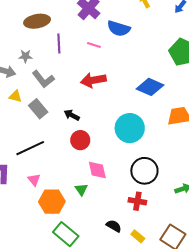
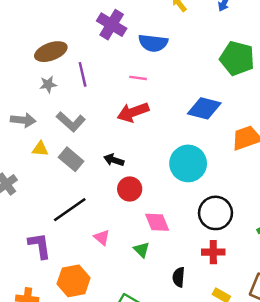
pink line: (94, 45) -> (138, 78), moved
gray star: (25, 56) -> (48, 84), moved
pink triangle: (34, 180) -> (102, 237), moved
orange hexagon: (52, 202) -> (74, 281), moved
black semicircle: (114, 226) -> (179, 277), moved, turned -105

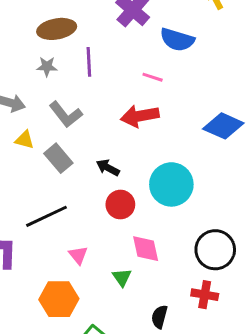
cyan circle: (188, 163) -> (171, 184), moved
orange hexagon: (74, 281) -> (59, 299), moved

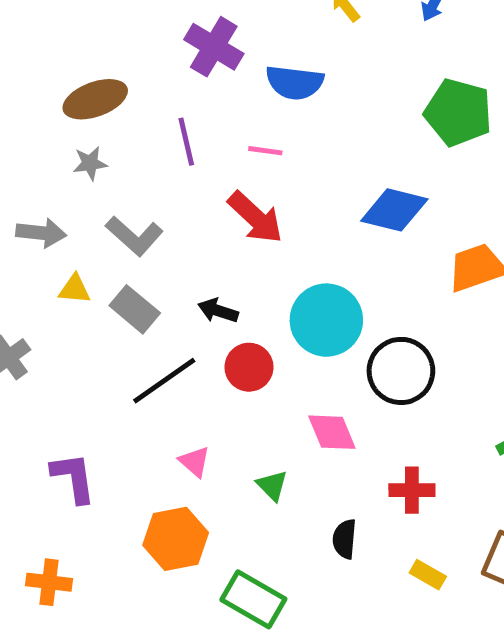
purple line: (89, 62) -> (186, 142), moved
red arrow: (140, 116) -> (255, 217), turned -117
black line: (46, 216) -> (164, 381), moved
pink diamond: (146, 249) -> (332, 432), moved
black circle: (215, 250) -> (401, 371), moved

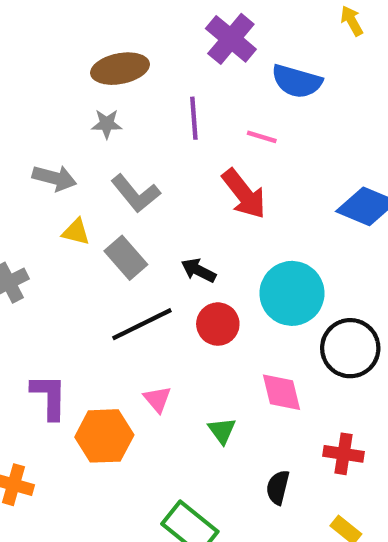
orange hexagon: (176, 539) -> (104, 436), moved

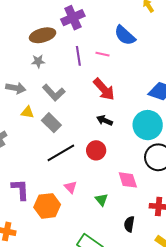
purple cross: (231, 39) -> (73, 18), moved, turned 30
blue semicircle: (297, 81) -> (125, 35), turned 30
pink line: (262, 137) -> (102, 54), moved
black arrow: (198, 270) -> (105, 120), moved
cyan circle: (292, 293) -> (148, 125), moved

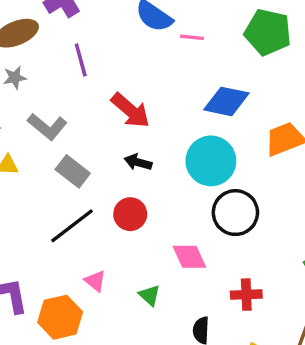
pink line: (102, 54) -> (192, 37), moved
gray rectangle: (51, 123) -> (73, 171), moved

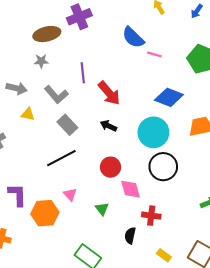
purple line: (81, 60) -> (83, 73), moved
red circle: (130, 214) -> (111, 167), moved
red cross: (246, 295) -> (151, 216), moved

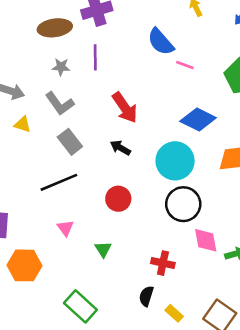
gray star: (41, 61) -> (61, 67), moved
purple line: (83, 73) -> (95, 57), moved
pink diamond: (130, 189) -> (206, 240), moved
orange hexagon: (45, 213) -> (24, 265), moved
black semicircle: (130, 236) -> (146, 296), moved

